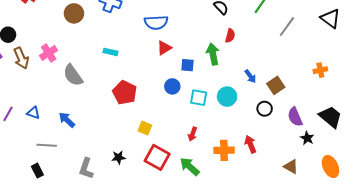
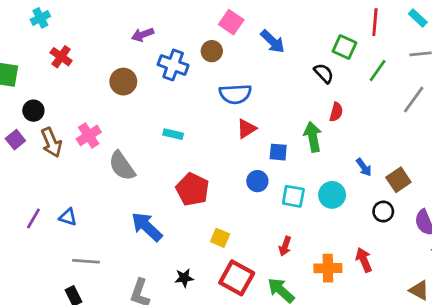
blue arrow: (67, 120) -> (147, 227), moved, size x1.4

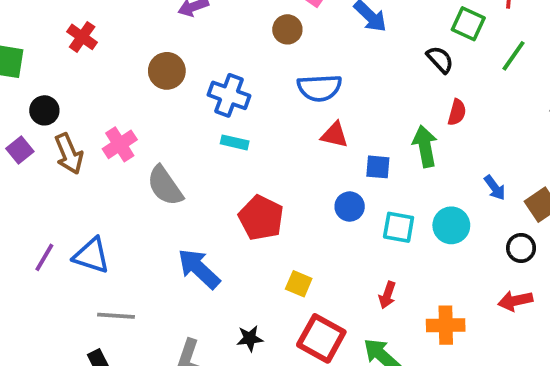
blue cross: (173, 65) -> (229, 95), moved
red triangle: (246, 129) -> (335, 135), turned 45
blue triangle: (68, 217) -> (91, 255), size x1.5
red arrow: (364, 260) -> (515, 301), moved, turned -80

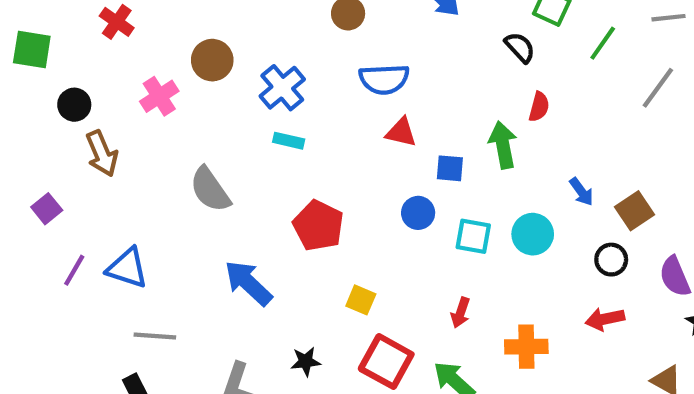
blue cross: (229, 95) -> (282, 88), turned 30
pink cross: (120, 144) -> (159, 96), moved
purple square: (20, 150) -> (47, 209), moved

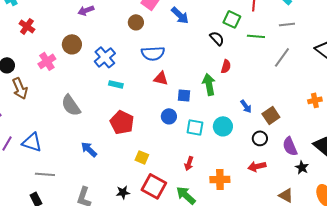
green line: (603, 43) -> (256, 36), turned 60
cyan rectangle: (289, 141) -> (116, 84), moved
blue arrow: (248, 283) -> (89, 149), size x0.7
black star: (306, 361) -> (123, 192), moved

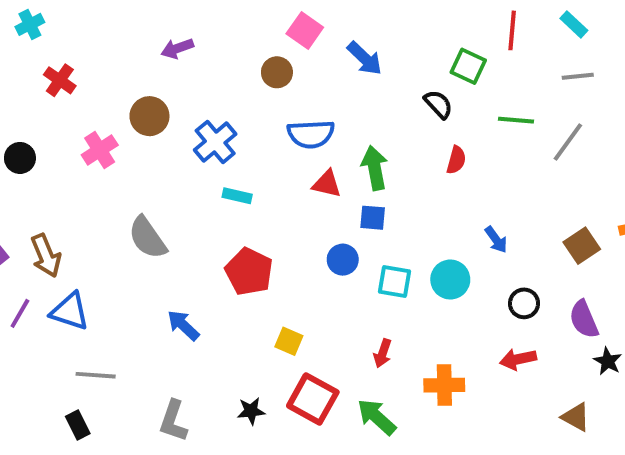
green line: (256, 36) -> (516, 120), moved
green arrow: (209, 84) -> (375, 168), moved
brown arrow: (20, 88) -> (46, 256), moved
brown square: (271, 115) -> (582, 246), moved

